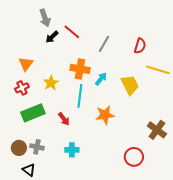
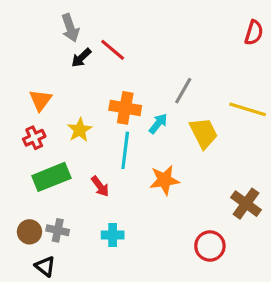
gray line: (104, 44) -> (183, 91), moved
red semicircle: (140, 46) -> (254, 33), moved

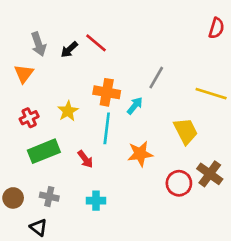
gray arrow: (70, 28) -> (39, 44), moved
orange triangle: (40, 100) -> (24, 74), moved
yellow trapezoid: (204, 133) -> (186, 131), moved
brown circle: (29, 232) -> (13, 198), moved
red circle: (210, 246) -> (179, 183), moved

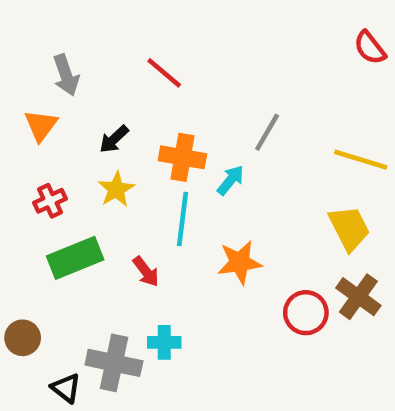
red semicircle: (216, 28) -> (370, 48), turned 125
black arrow: (69, 49) -> (114, 139), moved
yellow trapezoid: (186, 131) -> (349, 228), moved
gray cross: (49, 197) -> (114, 363), moved, size x1.6

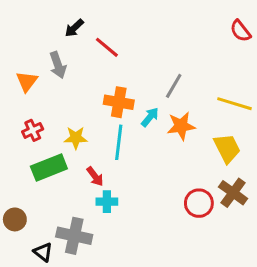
gray arrow: (66, 75) -> (58, 65), moved
black arrow: (114, 139) -> (74, 28), moved
yellow star: (116, 189) -> (76, 138), moved, turned 30
orange star: (240, 262) -> (181, 126), moved
cyan cross: (164, 342) -> (107, 202), moved

